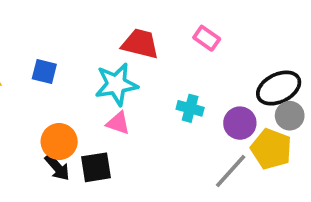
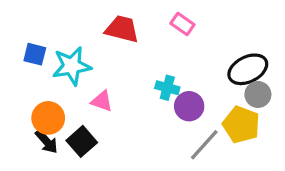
cyan star: (116, 84) -> (72, 66), moved
purple circle: (240, 123) -> (189, 106), moved
black square: (96, 167) -> (82, 141), turned -32

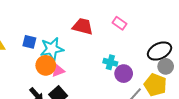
pink triangle: (102, 101) -> (58, 70), moved, turned -40
orange circle: (48, 118) -> (46, 65), moved

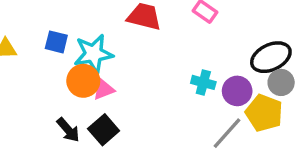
cyan cross: (110, 62) -> (203, 82), moved
purple circle: (124, 74) -> (237, 91), moved

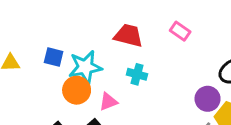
cyan cross: (203, 82) -> (137, 74), moved
pink triangle: (104, 89) -> (108, 102), moved

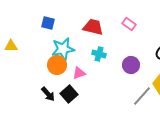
blue square: (54, 57) -> (48, 23), moved
purple circle: (208, 99) -> (131, 65), moved

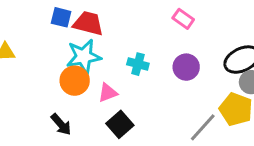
red trapezoid: (93, 27) -> (88, 23), moved
purple circle: (131, 65) -> (186, 67), moved
black square: (69, 94) -> (120, 124), moved

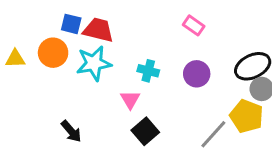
orange circle: (75, 81) -> (53, 53), moved
pink triangle: (108, 93) -> (130, 100), moved, turned -40
black square: (120, 124) -> (145, 131), moved

